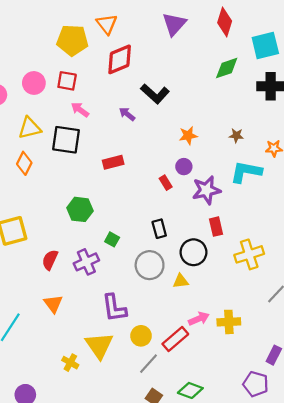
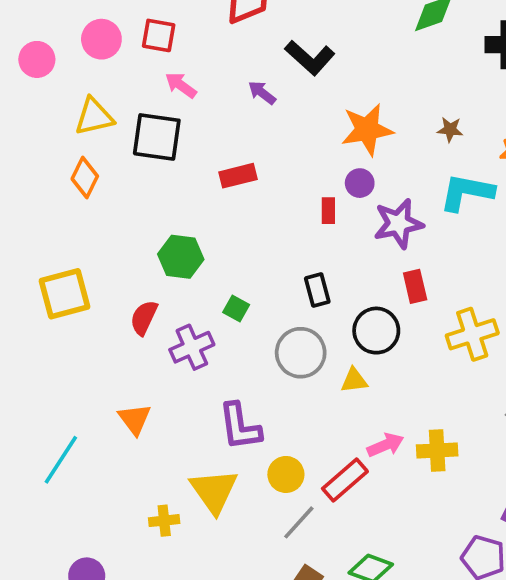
orange star: (188, 135) -> (367, 130), size x1.6
red rectangle: (166, 183) -> (328, 211), turned 32
red semicircle: (50, 260) -> (144, 318), moved
yellow cross: (70, 363) -> (164, 521), turned -35

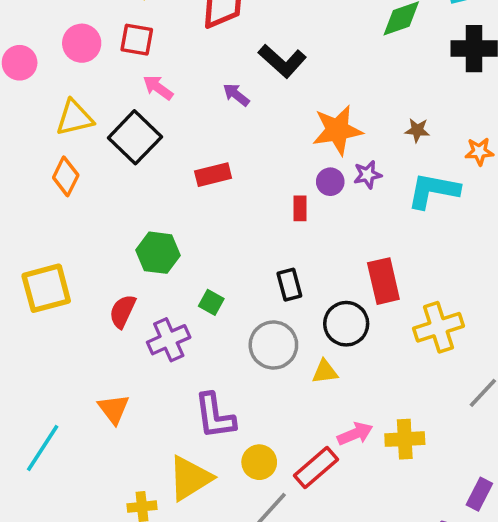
black square: (157, 137) -> (135, 137), turned 36
purple star: (398, 224) -> (368, 175), moved, size x0.6
red rectangle: (415, 286) -> (383, 281), size x1.4
yellow triangle: (214, 491) -> (190, 478), turned 33

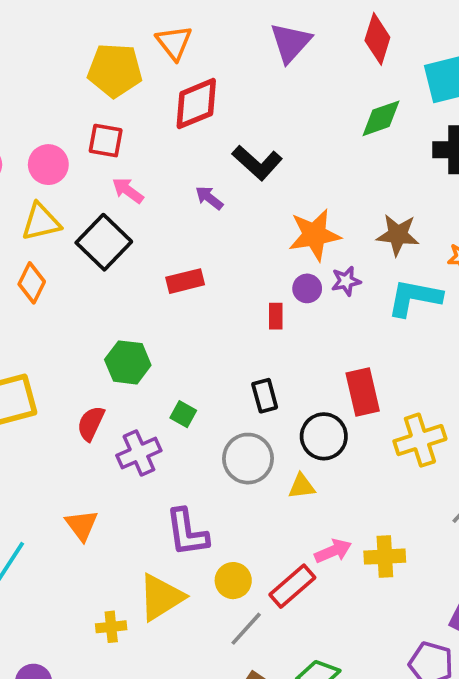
pink circle: (82, 43) -> (48, 165), moved
brown star: (417, 130) -> (398, 235), size x1.6

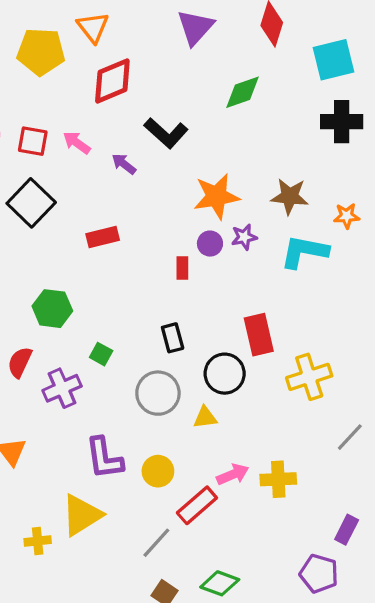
green diamond: (381, 118) -> (243, 92), moved
red square: (106, 141) -> (33, 141), moved
pink arrow: (128, 190) -> (77, 143), moved
yellow circle: (233, 581) -> (158, 471), moved

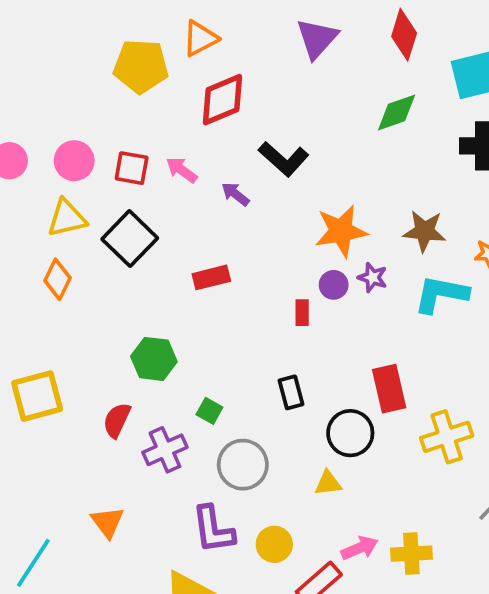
orange triangle: (93, 27) -> (200, 38), turned 40
green diamond: (243, 92) -> (397, 113), moved
purple star: (244, 237) -> (373, 277), turned 30
gray circle: (158, 393) -> (243, 465), moved

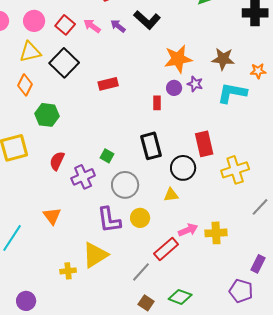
red square: (132, 168) -> (65, 25), turned 30
purple arrow: (235, 194) -> (118, 26), moved
green hexagon: (154, 359) -> (47, 115), moved
black rectangle: (291, 392) -> (151, 146), size x1.5
yellow circle: (274, 544) -> (140, 218), moved

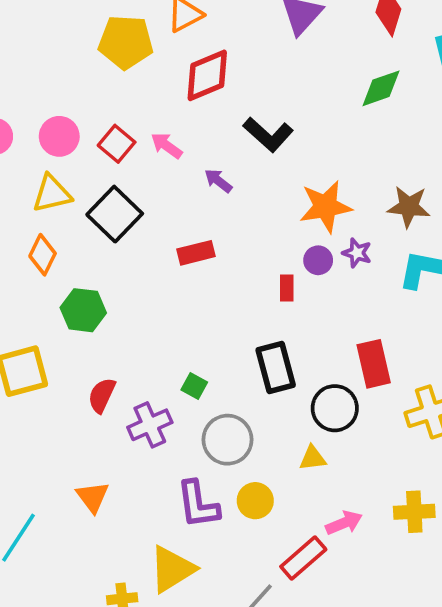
purple arrow: (118, 26) -> (218, 181), moved
yellow cross: (216, 233) -> (414, 512), moved

